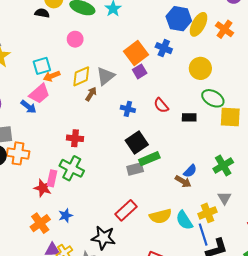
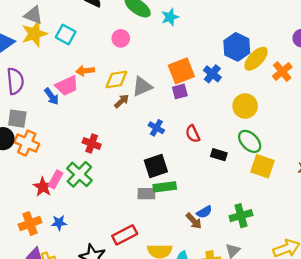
cyan square: (42, 66) -> (66, 34), moved, turned 30

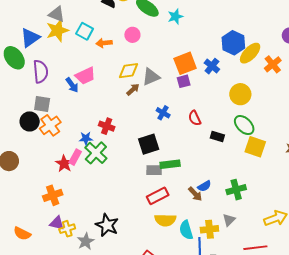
orange arrow: (85, 71) -> (104, 43), moved
orange cross: (27, 143) -> (50, 125), turned 30
black square: (156, 166) -> (149, 144), moved
blue star: (59, 223) -> (86, 138), moved
red rectangle: (125, 235) -> (158, 196), moved

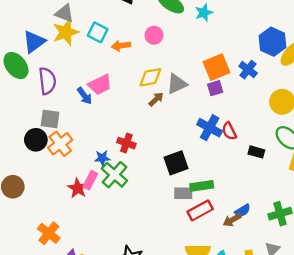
blue cross: (163, 113) -> (210, 128), moved, size x1.5
brown arrow: (195, 194) -> (232, 220), turned 105
orange cross: (53, 195) -> (49, 233), moved, turned -30
red rectangle: (158, 196) -> (200, 210), moved

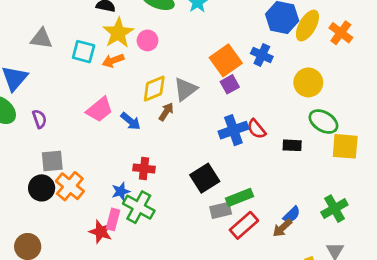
yellow star: (66, 32) -> (118, 33), moved
purple semicircle: (47, 81) -> (39, 119), size x0.6
blue arrow: (85, 96) -> (131, 121), moved
blue cross: (210, 128) -> (233, 130), turned -35

